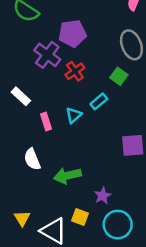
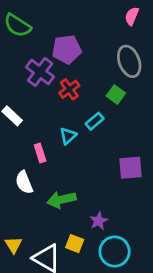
pink rectangle: (46, 122) -> (40, 153), moved

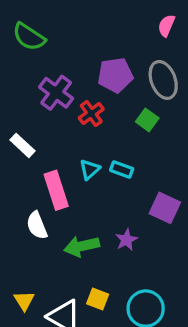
purple pentagon: (67, 49) -> (115, 75), moved
cyan rectangle: (95, 121) -> (122, 169), moved, turned 60
pink rectangle: (40, 153) -> (56, 190), size x1.6
purple square: (131, 168) -> (165, 208), turned 30
purple star: (99, 221) -> (126, 240), moved

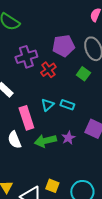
purple cross: (56, 93) -> (26, 57), turned 35
purple star: (126, 240) -> (68, 138), moved
green arrow: (82, 246) -> (45, 141), moved

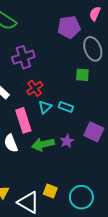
purple pentagon: (63, 46) -> (69, 27), moved
red cross: (48, 70) -> (35, 88), moved
green square: (83, 74) -> (82, 75), turned -32

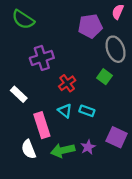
green square: (82, 75) -> (105, 77), turned 32
red cross: (35, 88) -> (67, 83), moved
cyan triangle: (45, 107) -> (65, 111), turned -40

